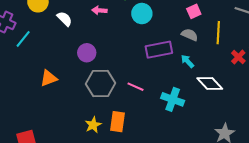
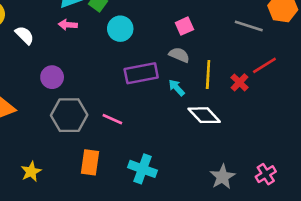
yellow line: (218, 33) -> (208, 75), moved
cyan cross: (173, 99) -> (143, 169), moved
yellow star: (93, 125) -> (31, 172), moved

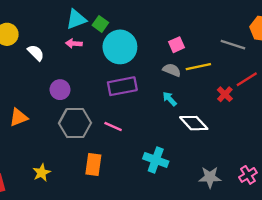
cyan circle: (120, 29) -> (120, 47), size x1.5
purple rectangle: (141, 73) -> (122, 86), moved
yellow line: (208, 75) -> (198, 67), moved, turned 75
cyan cross: (143, 169) -> (156, 160), moved
gray star: (222, 177) -> (210, 177), turned 30

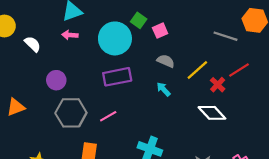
green square: (100, 24) -> (139, 20), moved
pink square: (176, 45) -> (160, 31), moved
yellow line: (198, 67) -> (197, 70), moved, turned -30
white diamond: (194, 123) -> (212, 113), moved
pink line: (113, 127) -> (108, 116), turned -54

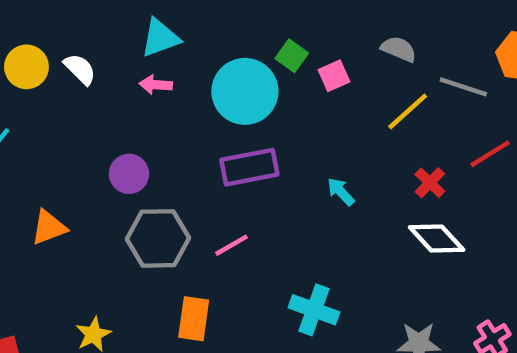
white semicircle: (33, 44) -> (80, 69), moved
gray semicircle: (166, 61) -> (399, 49), moved
yellow line: (197, 70) -> (408, 111), moved
red cross: (218, 85) -> (430, 183), moved

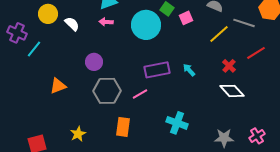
white semicircle: (80, 69) -> (72, 24), moved
purple rectangle: (249, 167) -> (157, 70), moved

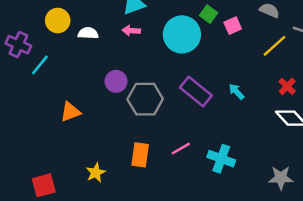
white semicircle: (72, 24) -> (88, 33), turned -42
purple rectangle: (157, 70) -> (196, 91), turned 50
gray hexagon: (107, 91) -> (145, 99), moved
pink line: (140, 94) -> (181, 149), moved
orange rectangle: (123, 127) -> (140, 155), moved

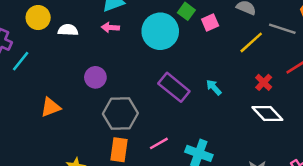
gray hexagon: (145, 99) -> (120, 114), moved

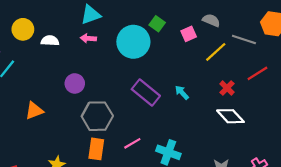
pink square: (210, 23) -> (189, 34), moved

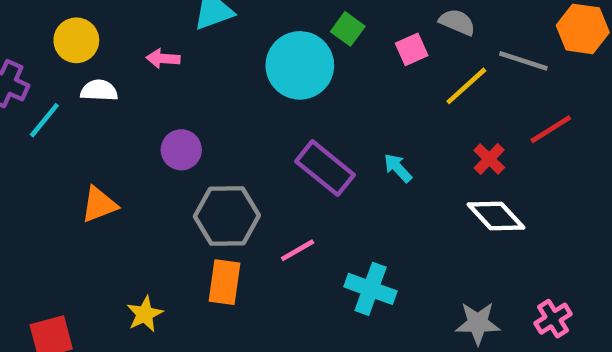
pink arrow: (88, 38) -> (163, 59), moved
white semicircle: (50, 41) -> (99, 90), moved
pink line: (132, 143) -> (298, 250), moved

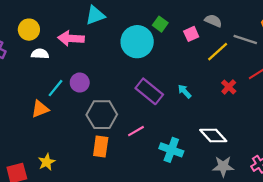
pink arrow: (163, 59) -> (71, 38), size x1.6
cyan line: (44, 120) -> (55, 88), moved
white diamond: (496, 216) -> (213, 135), moved
yellow star: (145, 314) -> (47, 162), moved

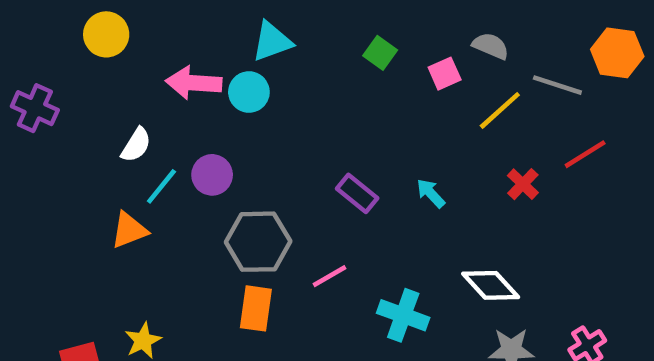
cyan triangle: (95, 15) -> (272, 41), moved
yellow circle: (29, 30) -> (106, 34), moved
cyan circle: (137, 42) -> (249, 92), moved, size x0.6
white semicircle: (40, 54) -> (136, 145), moved, turned 119
purple rectangle: (149, 91) -> (357, 193), size x0.7

